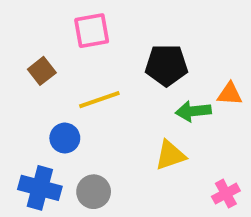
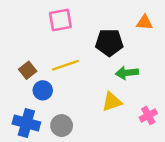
brown square: (42, 71) -> (28, 70), moved
orange triangle: (230, 94) -> (145, 22), moved
pink cross: (226, 194) -> (148, 115), moved

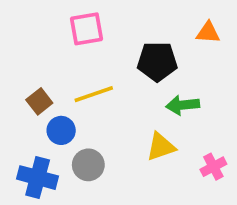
gray circle: (62, 126) -> (88, 165), moved

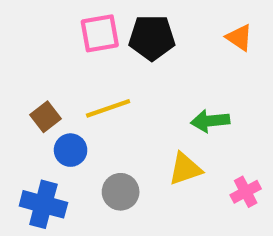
orange triangle: (208, 32) -> (239, 38), turned 30
black pentagon: (157, 61) -> (152, 38), moved
gray circle: (88, 165) -> (121, 192), moved

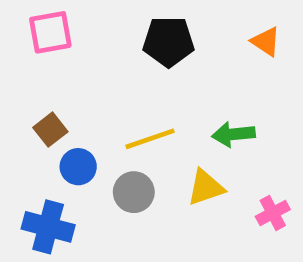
pink square: (100, 33) -> (50, 32), moved
yellow line: (108, 108) -> (150, 139), moved
gray circle: (121, 192) -> (134, 192), moved

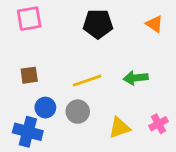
brown square: (50, 130) -> (29, 75), turned 30
blue circle: (78, 167) -> (45, 108), moved
yellow triangle: (206, 187) -> (119, 128), moved

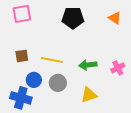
green arrow: (136, 78) -> (88, 65), moved
yellow line: (87, 81) -> (52, 60), moved, turned 30
pink cross: (159, 124) -> (118, 68), moved

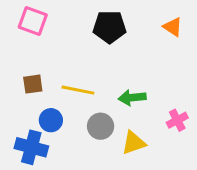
pink square: (22, 14) -> (33, 21), turned 30
pink cross: (118, 68) -> (177, 120), moved
gray circle: (58, 83) -> (101, 126), moved

